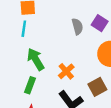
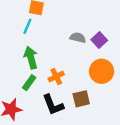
gray semicircle: (77, 27) -> (78, 38), turned -77
green rectangle: (30, 85) -> (29, 83), moved

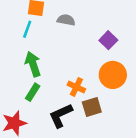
gray semicircle: (78, 38) -> (66, 20), moved
orange cross: (56, 77) -> (76, 87), moved, turned -35
black L-shape: (53, 105) -> (61, 115), turned 90

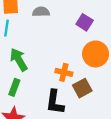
green rectangle: (33, 92) -> (14, 87), moved
black L-shape: (61, 115) -> (55, 102), turned -45

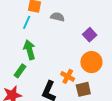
orange cross: (64, 72) -> (68, 76), moved
brown square: (82, 88) -> (83, 89), moved

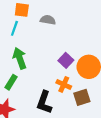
purple square: (90, 35) -> (66, 60), moved

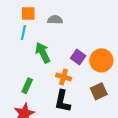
green arrow: (20, 58) -> (43, 53), moved
orange cross: (64, 84) -> (64, 77), moved

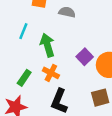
cyan line: (23, 33) -> (23, 31), moved
orange cross: (64, 77) -> (51, 73), moved

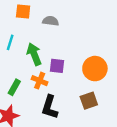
purple square: (85, 57) -> (57, 66), moved, turned -35

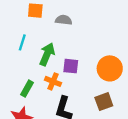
green arrow: (34, 54) -> (47, 54), turned 45

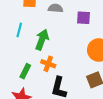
purple square: (71, 66) -> (84, 18), moved

